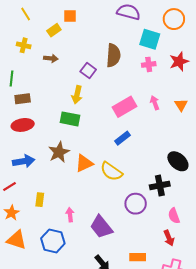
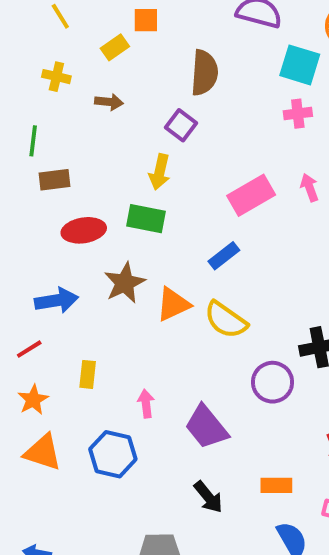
brown semicircle: (113, 55) -> (204, 73), moved
red ellipse: (23, 125) -> (84, 230), moved
blue rectangle: (122, 138) -> (224, 256), moved

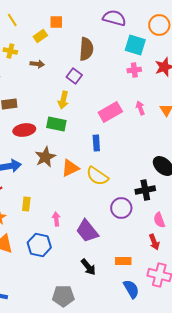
blue rectangle: (224, 256) -> (96, 143), turned -56

